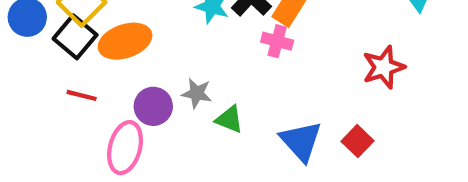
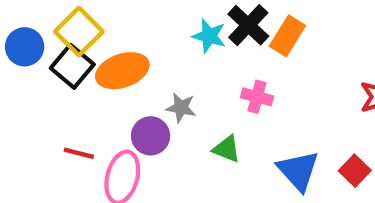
pink cross: (277, 41) -> (257, 97), moved
gray star: (197, 93) -> (181, 108), moved
red line: (82, 95) -> (79, 153), moved

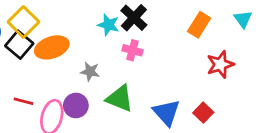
orange rectangle: (287, 36) -> (199, 25), moved
pink cross: (257, 97) -> (132, 50), moved
purple circle: (151, 136) -> (76, 105), moved
green triangle: (227, 149) -> (120, 98), size x1.5

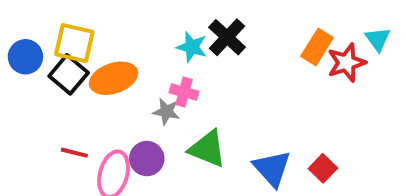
yellow square: (23, 22) -> (74, 43), turned -32
pink cross: (132, 50) -> (184, 92), moved
red star: (220, 64) -> (346, 63), moved

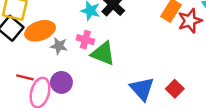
gray star: (166, 112) -> (59, 46), moved
green triangle: (207, 149) -> (103, 53), moved
red line: (74, 153) -> (25, 77), moved

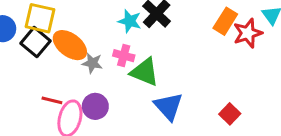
orange ellipse: (40, 31) -> (70, 45), turned 56
blue triangle: (142, 89) -> (169, 106), moved

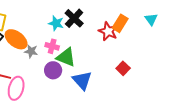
red star: (248, 33) -> (108, 31), moved, turned -30
purple circle: (95, 106) -> (53, 70), moved
red square: (230, 114) -> (123, 68), moved

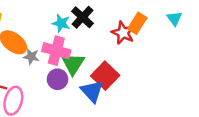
pink cross: (52, 46) -> (56, 51), size x1.6
green triangle: (66, 57) -> (73, 64), turned 40
red square: (123, 68) -> (105, 76), moved, size x1.6

